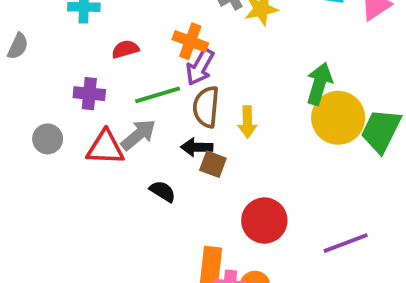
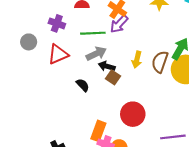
brown semicircle: (206, 107) -> (160, 62), moved
gray arrow: (138, 135) -> (96, 54), moved
red triangle: (105, 148) -> (58, 54), turned -40

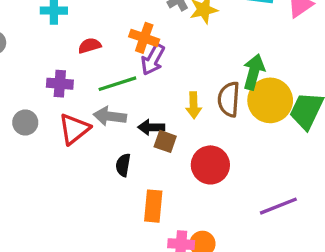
gray arrow: (96, 54) -> (110, 116), moved, turned -132
black semicircle: (83, 85) -> (123, 165), turned -112
red circle: (133, 114) -> (210, 165), moved
orange rectangle: (98, 131) -> (153, 206), moved

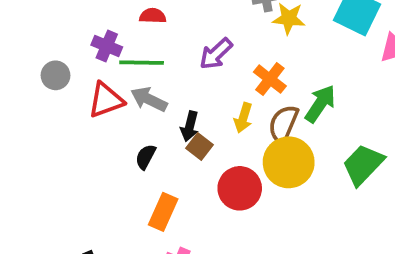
orange cross: (144, 38) -> (270, 79), moved
green line: (117, 84) -> (142, 63), moved
yellow circle: (270, 100) -> (289, 162), moved
black arrow: (151, 127) -> (190, 126), turned -95

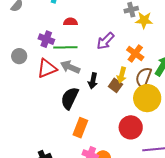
brown square: (200, 147) -> (115, 85), moved
black semicircle: (146, 157) -> (70, 98), size x1.6
red circle: (240, 188) -> (131, 127), moved

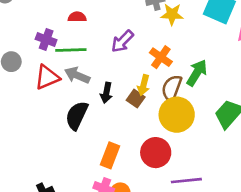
orange rectangle: (80, 128) -> (110, 155), moved

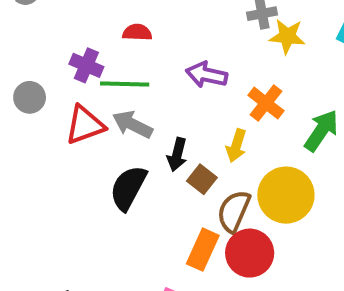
purple arrow: (122, 41) -> (207, 75), turned 55
brown semicircle: (172, 88) -> (234, 211), moved
brown square: (136, 99) -> (202, 179), moved
orange rectangle: (110, 155) -> (203, 250), moved

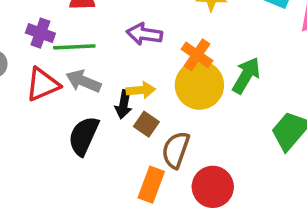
yellow arrow: (236, 146) -> (141, 90), moved, turned -108
yellow circle: (286, 195) -> (199, 85), moved
red circle: (250, 253) -> (213, 187), moved

